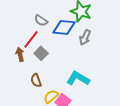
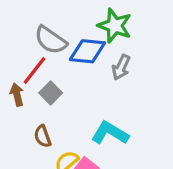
gray semicircle: (41, 20) -> (51, 40), size x1.5

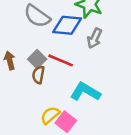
red line: (35, 71) -> (61, 60), moved, turned 75
brown semicircle: (43, 136) -> (38, 75), moved, turned 30

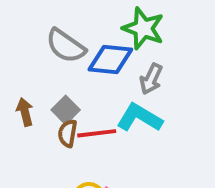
red line: (61, 60) -> (97, 133), moved, turned -30
cyan L-shape: (85, 92) -> (139, 118), moved

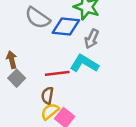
gray square: (66, 110) -> (17, 78), moved
brown semicircle: (68, 133) -> (47, 95), moved

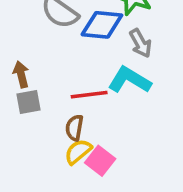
gray arrow: (92, 39) -> (141, 43), turned -54
gray square: (17, 78) -> (29, 102), turned 35

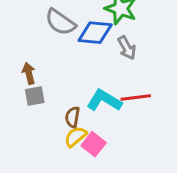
cyan L-shape: (129, 80) -> (104, 100), moved
red line: (89, 95) -> (136, 97), moved

